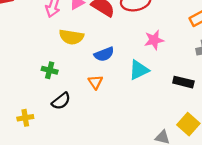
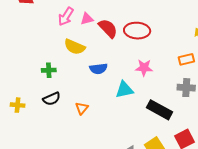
green cross: (50, 70) -> (49, 70), turned -32
orange triangle: (95, 82) -> (82, 108), moved
black rectangle: (183, 82) -> (159, 110), size x1.4

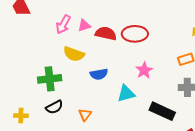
red semicircle: (108, 28) -> (106, 33), turned -30
pink star: (144, 68) -> (144, 70), turned -30
green cross: (49, 70) -> (50, 79), size x1.6

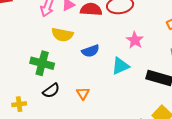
green cross: (50, 79) -> (42, 63), turned 30

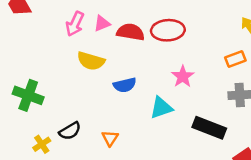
green cross: (42, 63) -> (28, 95), moved
yellow cross: (19, 104) -> (42, 144), moved, turned -32

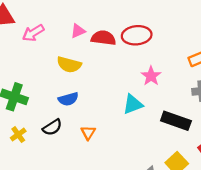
pink arrow: (75, 24) -> (33, 33), moved, turned 35
blue semicircle: (125, 85) -> (68, 99), moved
yellow cross: (42, 144) -> (18, 135), moved

